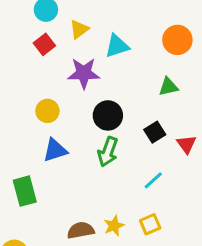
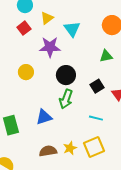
cyan triangle: (117, 46) -> (72, 29), turned -48
blue triangle: (55, 150) -> (44, 117), moved
cyan line: (153, 180) -> (96, 118), turned 56
yellow square: (150, 224) -> (94, 147), size x1.5

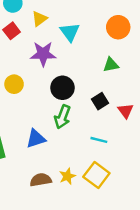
yellow square: (94, 147) -> (96, 175), turned -30

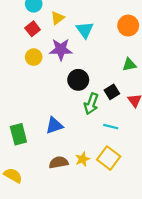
green triangle: (111, 65) -> (129, 65), moved
yellow circle: (14, 84) -> (34, 57), moved
green arrow: (62, 117) -> (91, 104), moved

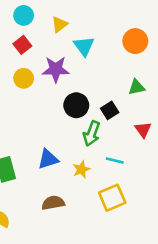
yellow triangle: (58, 18) -> (60, 24), moved
black square: (112, 92) -> (110, 110), moved
yellow square: (109, 158) -> (112, 198), turned 30
yellow star: (83, 159) -> (81, 169), moved

